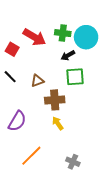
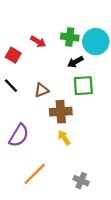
red arrow: (34, 37) -> (38, 42), size x0.6

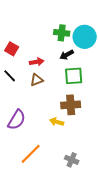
red arrow: (38, 42) -> (37, 62), moved, turned -40
brown cross: (61, 112) -> (71, 105), moved
yellow arrow: (64, 138) -> (57, 122), turned -40

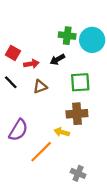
black arrow: (67, 55) -> (57, 59), moved
red arrow: (37, 62) -> (31, 64), moved
orange line: (31, 154) -> (41, 152), moved

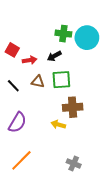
black line: (11, 82) -> (13, 86), moved
green square: (80, 82) -> (61, 80), moved
brown triangle: (40, 87) -> (38, 82), turned 32
orange line: (41, 152) -> (21, 160), moved

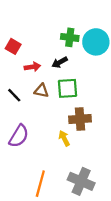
red square: (12, 50) -> (13, 46), moved
yellow arrow: (58, 125) -> (64, 138), turned 48
orange line: (21, 160) -> (40, 184), moved, turned -30
gray cross: (74, 163) -> (81, 181), size x1.6

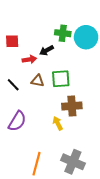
red square: (13, 46) -> (12, 41), turned -32
black arrow: (60, 62) -> (47, 50), moved

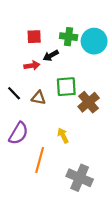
red square: (12, 41) -> (34, 37), moved
brown triangle: (37, 81) -> (39, 98), moved
brown cross: (72, 106) -> (89, 102), moved, turned -36
orange line: (36, 164) -> (40, 160), moved

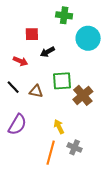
green cross: (69, 37) -> (64, 15), moved
red arrow: (32, 66) -> (20, 61), moved, turned 32
orange line: (40, 160) -> (51, 153), moved
gray cross: (80, 178) -> (75, 147), moved, size x0.6

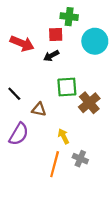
red square: (32, 34) -> (56, 34), moved
red arrow: (20, 61) -> (22, 43), moved, size x1.5
brown triangle: (36, 91) -> (39, 109), moved

